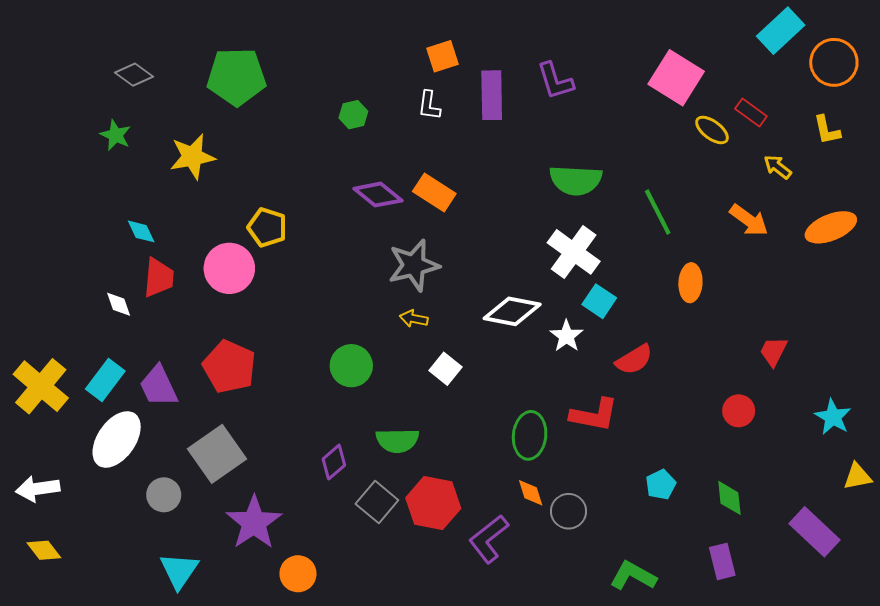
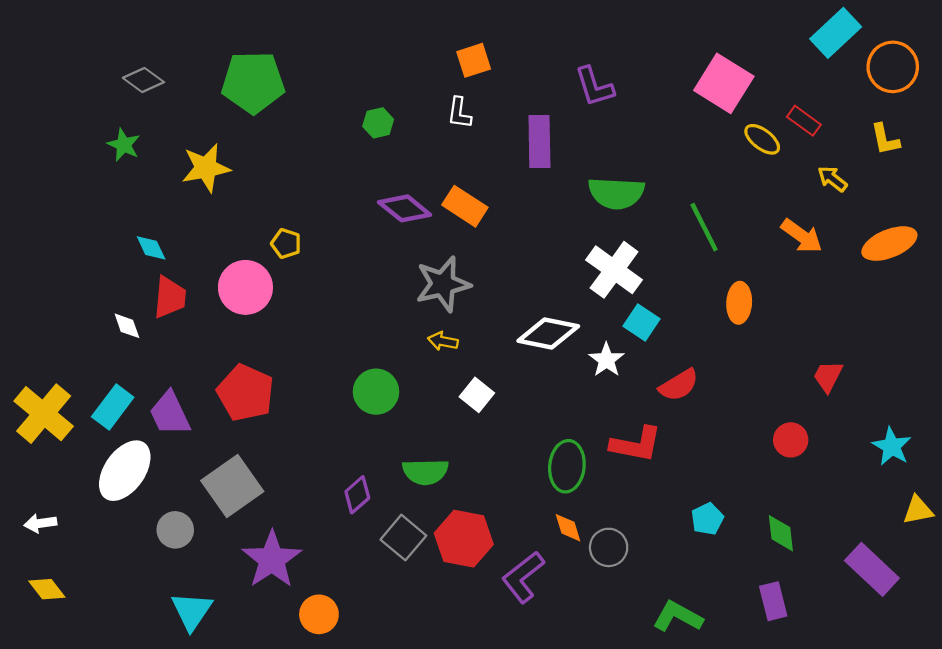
purple rectangle: (492, 95) -> (539, 141), moved
yellow pentagon: (267, 227) -> (286, 244), size x0.7
white arrow: (38, 489) -> (40, 523), size x0.7

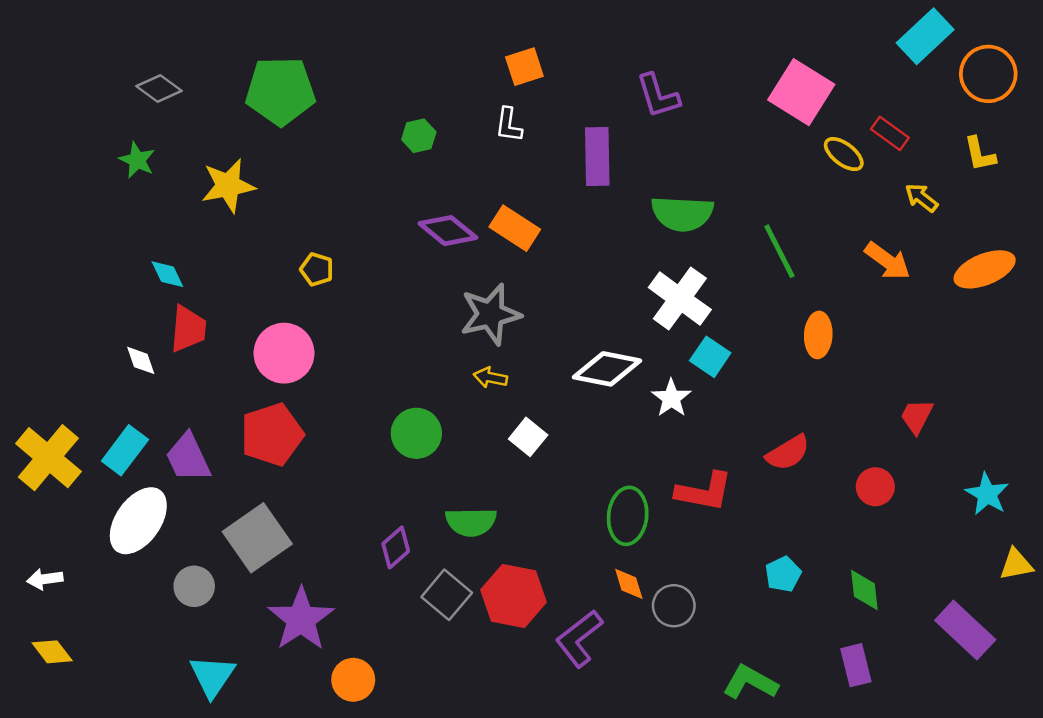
pink circle: (245, 287) -> (284, 353), moved
red semicircle: (679, 385) -> (788, 453), moved
red pentagon: (245, 393) -> (272, 435), turned 30

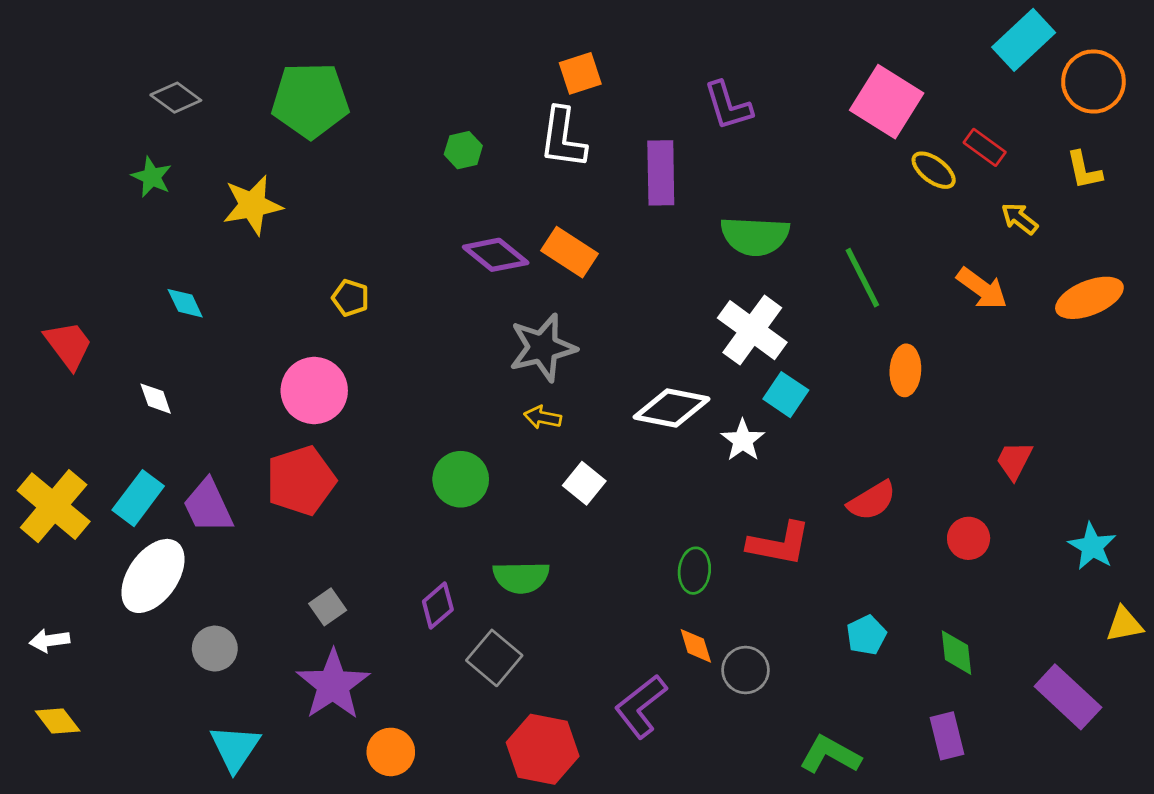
white L-shape: (509, 125) -> (563, 138), size x1.6
red trapezoid: (188, 329) -> (68, 345), moved, turned -42
green ellipse: (628, 516) -> (694, 571), size x0.7
gray square: (257, 538) -> (328, 607), moved, size x0.5
red hexagon: (513, 596) -> (543, 749), moved

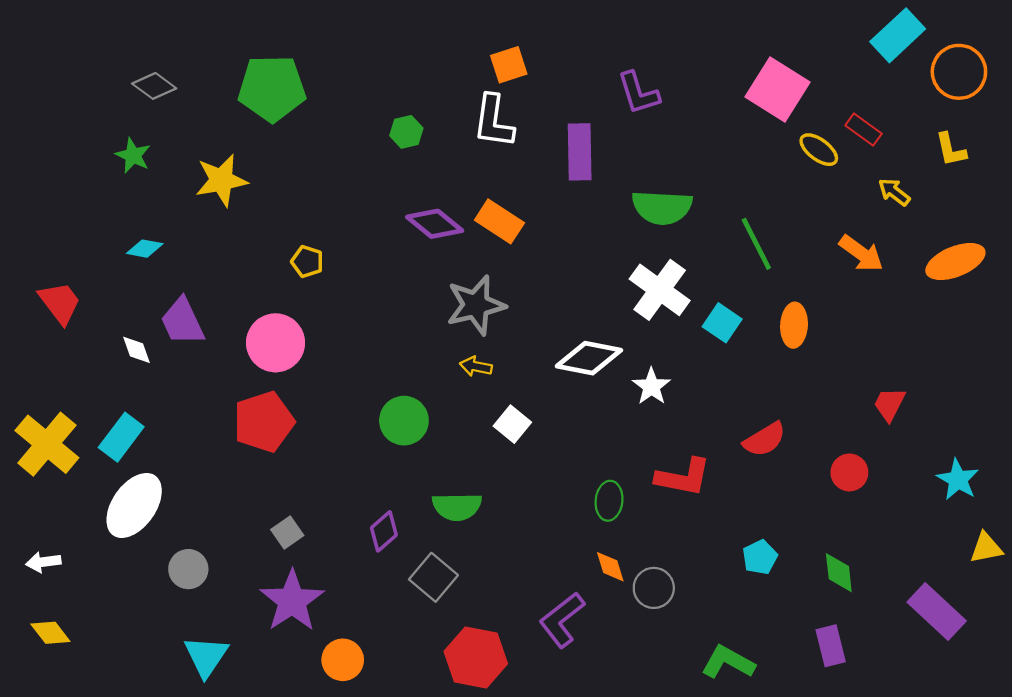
cyan diamond: (185, 303) -> (145, 249), moved, turned -54
cyan square: (786, 395) -> (722, 323), moved
purple trapezoid: (208, 506) -> (182, 322), moved

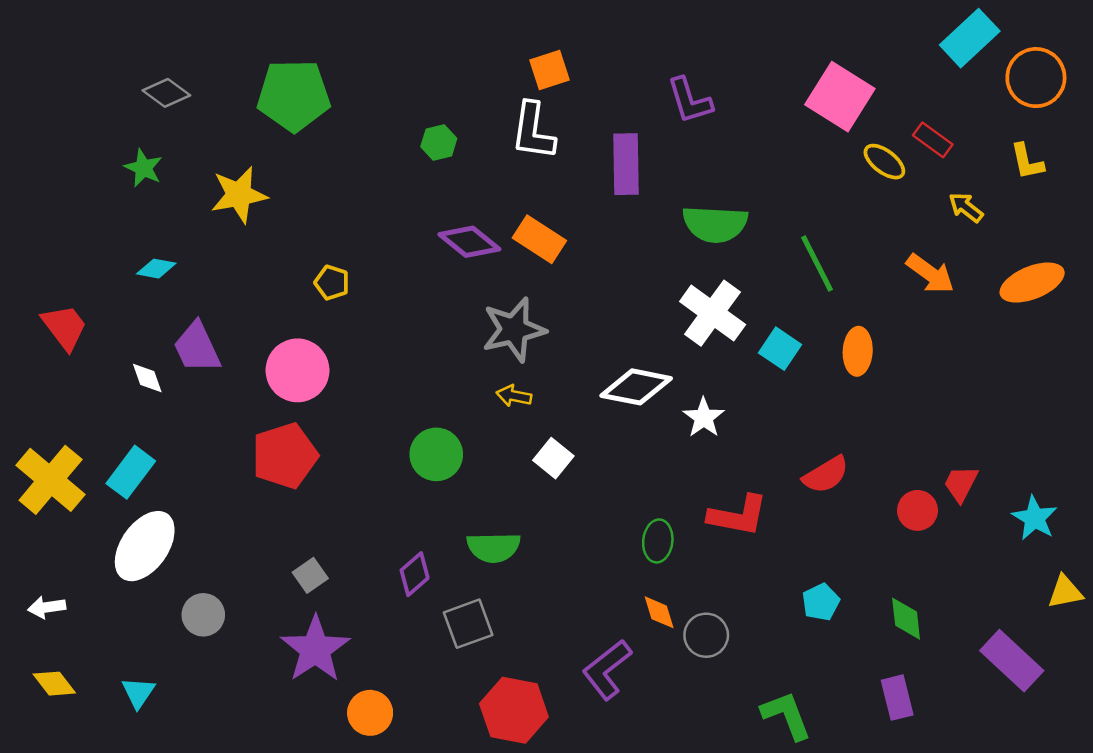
red trapezoid: (889, 404) -> (961, 484), moved
gray square: (433, 577) -> (468, 624), turned 30
cyan triangle: (206, 656) -> (138, 692), moved, size x0.7
green L-shape: (728, 662) -> (786, 715), turned 40

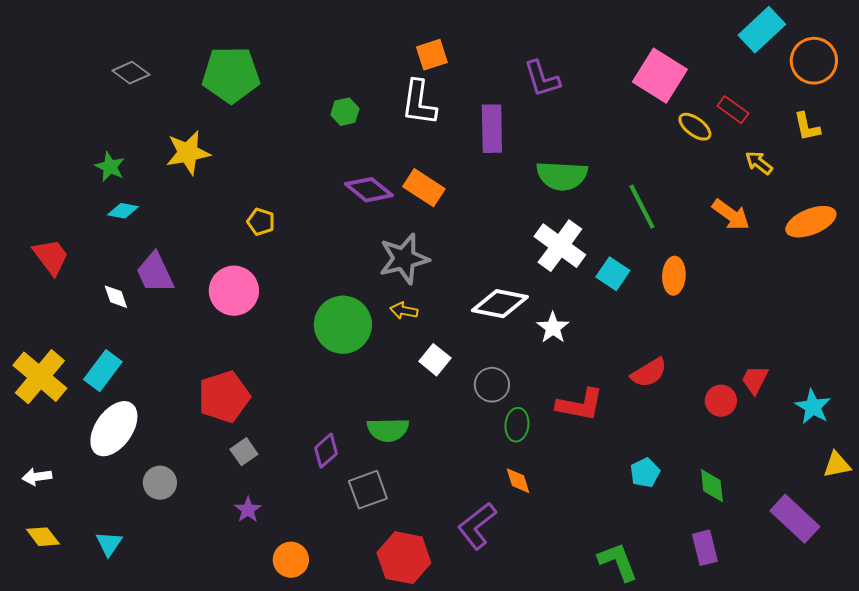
green star: (143, 168) -> (110, 167), moved
green circle: (436, 454) -> (343, 325), moved, size x1.4
red pentagon: (285, 456) -> (224, 397), moved
gray circle: (706, 635) -> (492, 385), moved
purple star: (315, 649) -> (248, 510), size x0.5

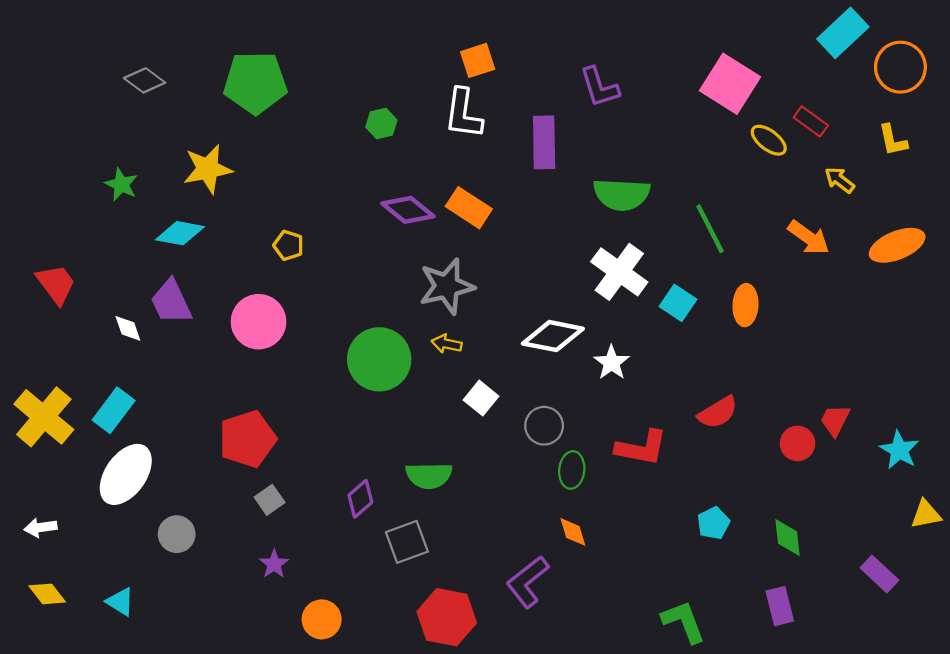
cyan diamond: (123, 211) -> (180, 233), moved, size x1.4
purple rectangle: (795, 519) -> (879, 574), size x0.7
cyan triangle: (109, 544) -> (120, 602), turned -32

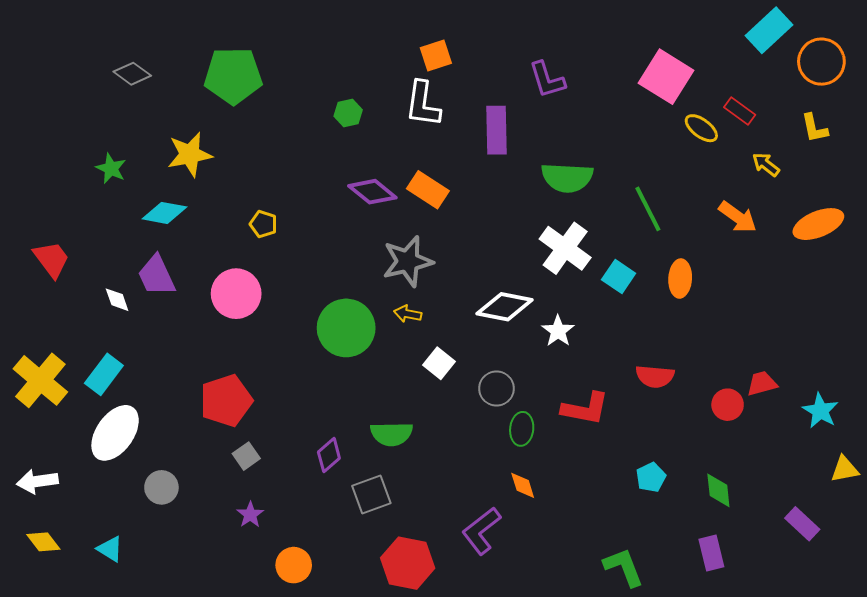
red semicircle: (718, 412) -> (655, 376), turned 36
red trapezoid: (835, 420) -> (762, 383), turned 48
white arrow: (41, 528) -> (37, 481), size x1.4

